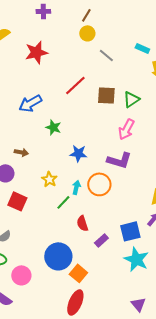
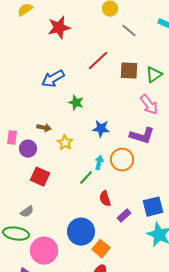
pink arrow: (126, 129) -> (149, 105), turned -65
yellow star: (49, 179) -> (65, 143), moved
pink circle: (21, 275) -> (44, 251), size x1.4

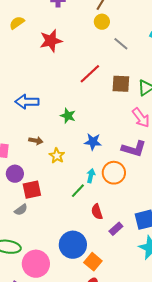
blue arrow: (53, 79) -> (27, 102), moved, turned 30
purple circle: (28, 149) -> (15, 174), moved
red square: (40, 177) -> (32, 190), turned -36
gray semicircle: (27, 212) -> (21, 210), moved

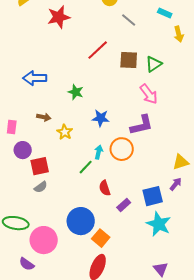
purple L-shape: (134, 149) -> (142, 125), turned -30
gray semicircle: (21, 210) -> (41, 187), moved

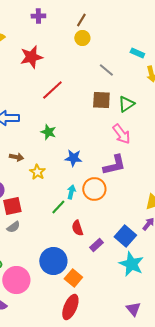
gray line: (129, 20) -> (106, 70), moved
red line: (98, 50) -> (52, 90), moved
blue square: (153, 196) -> (125, 236), turned -35

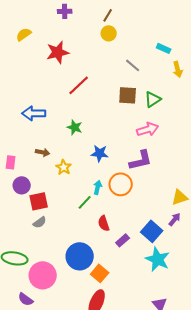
pink arrow: (121, 134) -> (148, 129), turned -70

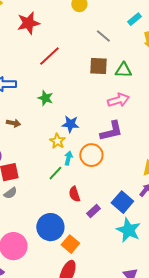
cyan rectangle: (164, 48) -> (134, 19), turned -64
green triangle: (153, 99) -> (123, 70), turned 36
yellow star: (64, 167) -> (57, 141), moved

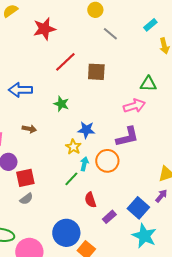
gray line: (103, 36) -> (110, 34), moved
brown square: (98, 66) -> (96, 72), moved
green triangle: (123, 70) -> (148, 84), moved

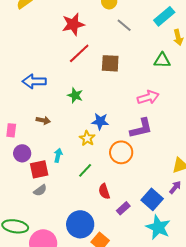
cyan rectangle: (150, 25) -> (164, 16), size x1.5
red star: (44, 29) -> (73, 24), moved
green triangle: (148, 84) -> (162, 60), moved
cyan arrow: (84, 164) -> (58, 155), moved

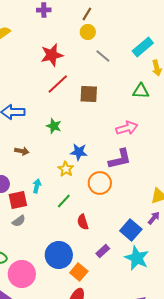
purple rectangle: (123, 208) -> (103, 251), moved

